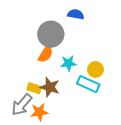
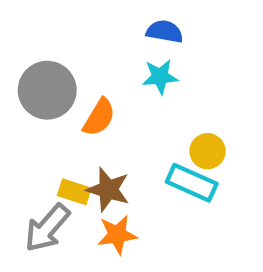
gray circle: (51, 34) -> (47, 90), moved
cyan star: (68, 63) -> (160, 77), moved
orange star: (39, 112) -> (117, 235), moved

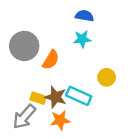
cyan rectangle: (192, 183) -> (79, 96), moved

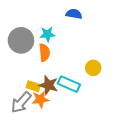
cyan star: (82, 39) -> (47, 34), moved
orange semicircle: (51, 60) -> (44, 53), turned -36
orange star: (60, 120) -> (40, 99), moved

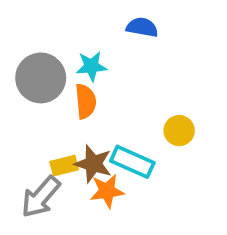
yellow rectangle: (33, 86) -> (64, 166), turned -32
orange star: (40, 99) -> (107, 191), moved

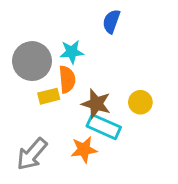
blue semicircle: (142, 27) -> (111, 21), turned -80
brown star: (93, 164) -> (96, 104), moved
yellow rectangle: (64, 166) -> (49, 96), moved

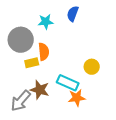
cyan star: (72, 52) -> (46, 22), moved
brown star: (96, 104) -> (40, 90), moved
orange star: (84, 150) -> (77, 98), moved

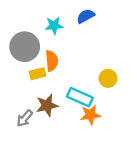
blue semicircle: (73, 14) -> (86, 16), turned 42
brown star: (40, 90) -> (47, 105), turned -30
gray arrow: (21, 101) -> (25, 118), size x0.7

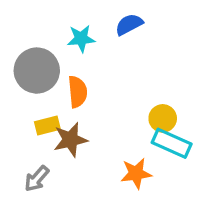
yellow rectangle: (38, 74) -> (47, 125), moved
cyan rectangle: (80, 97) -> (172, 143), moved
brown star: (47, 105) -> (70, 140), moved

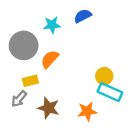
orange semicircle: (78, 92) -> (50, 59), turned -132
brown star: (70, 140) -> (49, 108), moved, turned 30
gray arrow: (37, 179) -> (19, 99), moved

